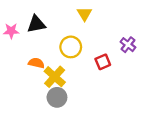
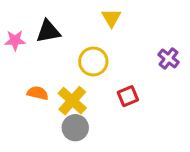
red square: (103, 62) -> (128, 96), moved
orange semicircle: (36, 63) -> (38, 93), moved

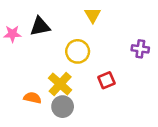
purple cross: (169, 58) -> (140, 49), turned -30
orange semicircle: (38, 93) -> (32, 98), moved

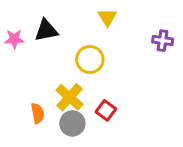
purple cross: (140, 49) -> (163, 41), moved
red square: (106, 80) -> (106, 110), moved, turned -30
orange semicircle: (32, 98) -> (38, 113), turned 66

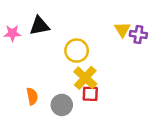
yellow triangle: (107, 17) -> (122, 30), moved
yellow cross: (70, 97) -> (85, 78), moved
red square: (106, 110) -> (90, 94), turned -35

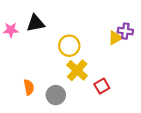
yellow triangle: (122, 30) -> (115, 38), moved, turned 32
red square: (90, 94) -> (102, 86), moved, turned -32

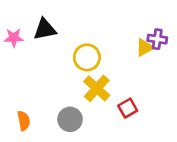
orange semicircle: (29, 87) -> (24, 121), moved

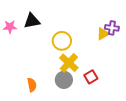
gray circle: (70, 119) -> (64, 80), moved
orange semicircle: (24, 121) -> (32, 85), moved

